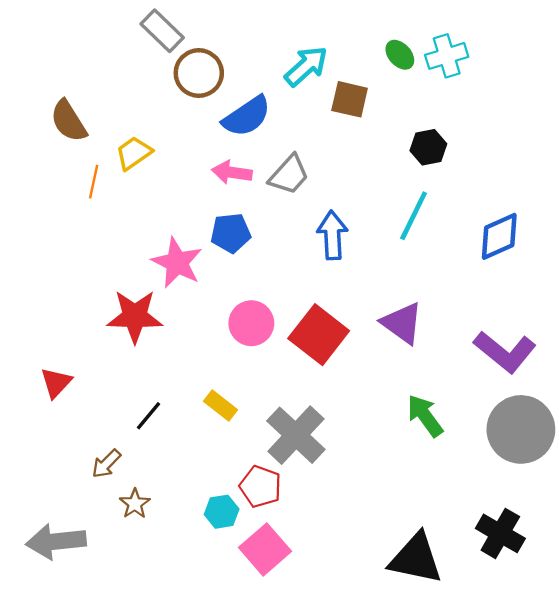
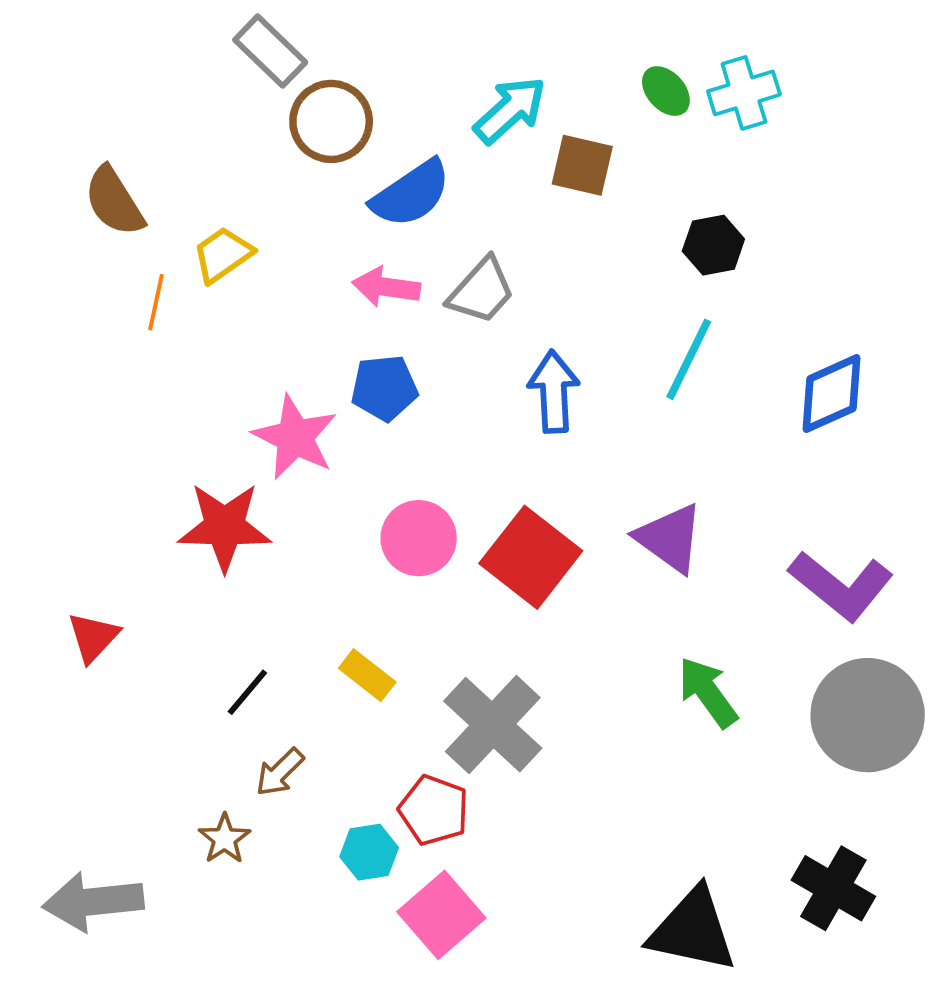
brown arrow: (106, 464) -> (280, 772), moved

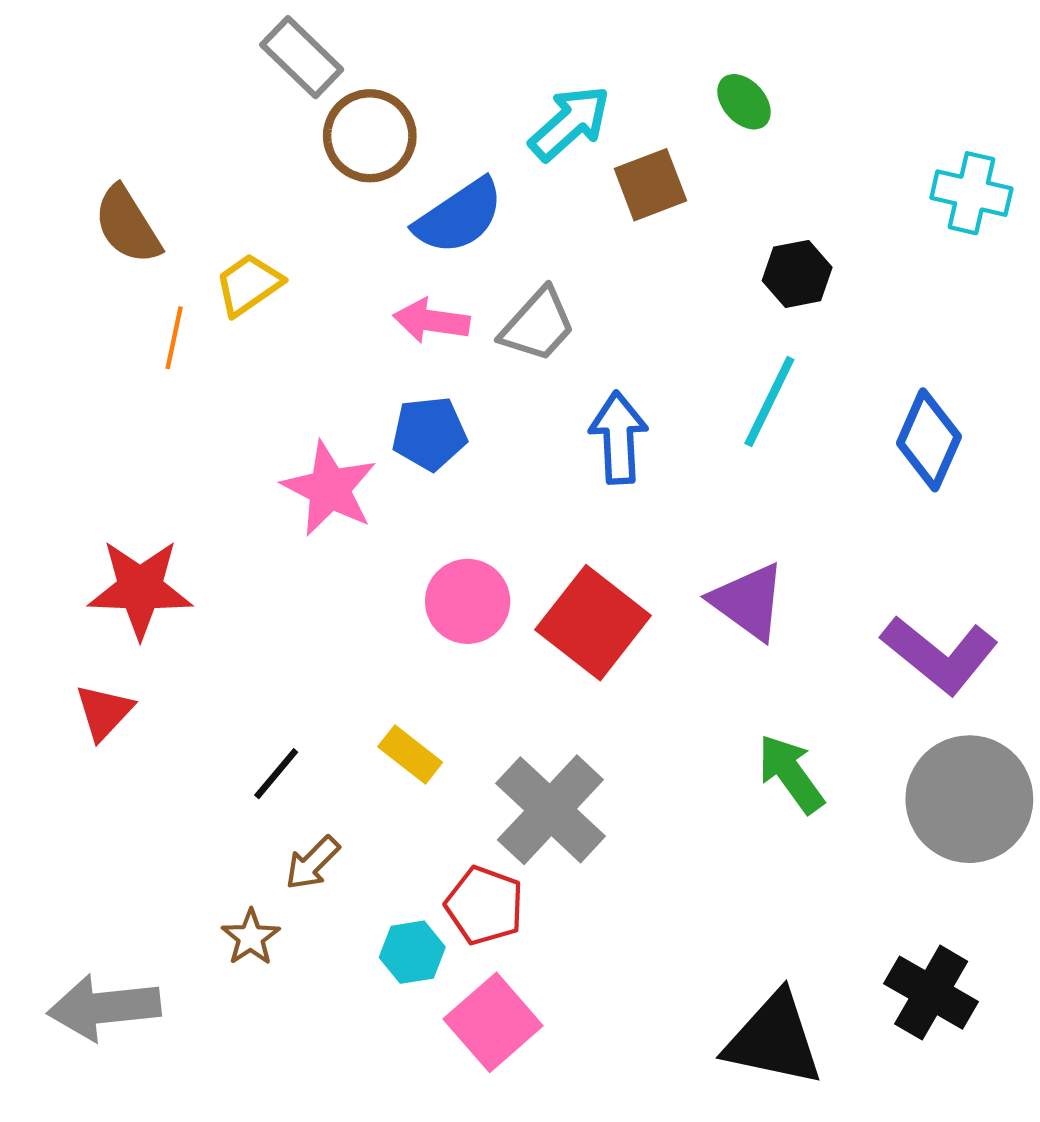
cyan cross: (744, 93) -> (971, 193), moved, turned 30
brown square: (582, 165) -> (650, 185), turned -34
blue diamond: (831, 394) -> (929, 440), turned -42
red star: (225, 527) -> (140, 589), moved

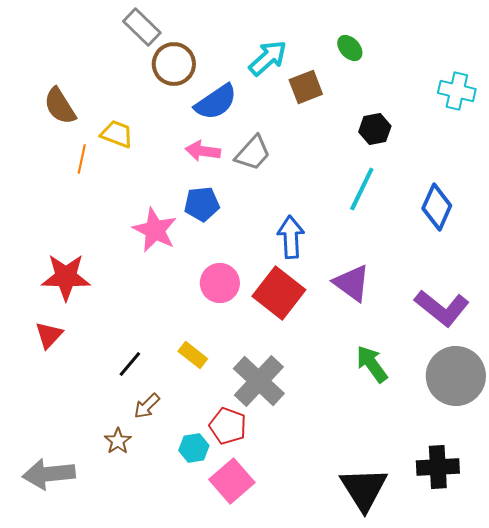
yellow trapezoid: (249, 285) -> (117, 134), turned 56
blue arrow: (619, 438) -> (291, 237), moved
black cross: (931, 993) -> (438, 467), turned -33
black triangle: (774, 1039) -> (364, 489), turned 46

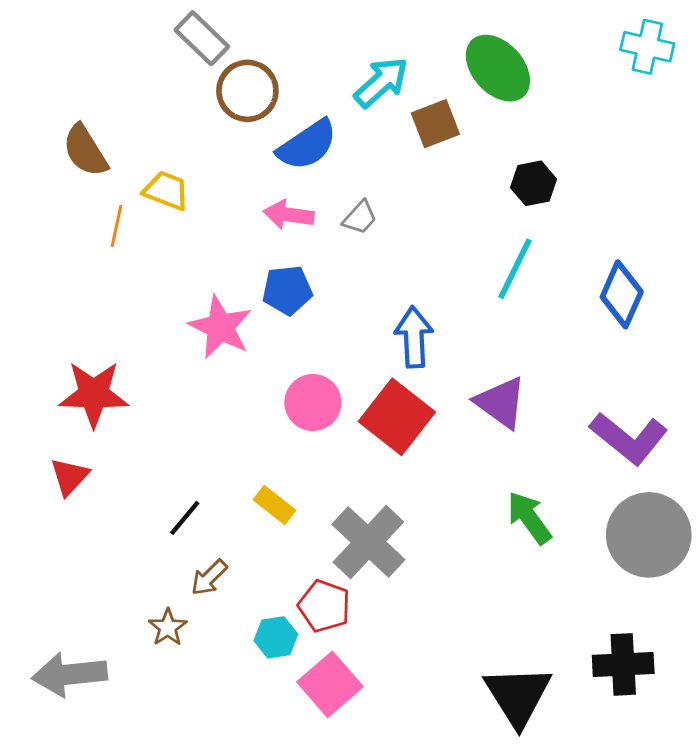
green ellipse: (350, 48) -> (498, 68), size x1.8
cyan cross: (457, 91) -> (647, 47), moved
gray trapezoid: (253, 153) -> (360, 218), size x0.7

